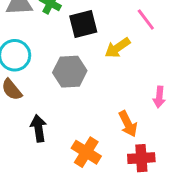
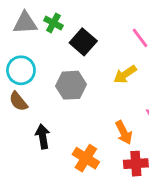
black square: (83, 24) -> (83, 42), turned -35
yellow arrow: (117, 48) -> (125, 74), moved

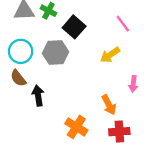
gray hexagon: (71, 85) -> (55, 53), moved
black arrow: (43, 137) -> (38, 96), moved

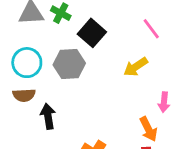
brown semicircle: (18, 78) -> (24, 95), turned -54
orange arrow: (109, 105) -> (148, 129), moved

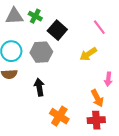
black arrow: (48, 116) -> (39, 87), moved

